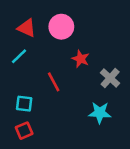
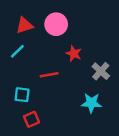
red triangle: (27, 28) -> (24, 25), turned -42
red line: (54, 82) -> (49, 75), turned -72
red square: (24, 131) -> (31, 119), moved

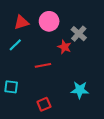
gray cross: (101, 71) -> (79, 34), moved
cyan square: (22, 95) -> (11, 87), moved
red square: (31, 119) -> (44, 104), moved

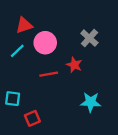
pink circle: (49, 21) -> (45, 43), moved
red star: (64, 47) -> (74, 65), moved
red square: (44, 104) -> (32, 118), moved

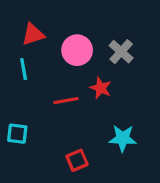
pink circle: (45, 43) -> (77, 50), moved
cyan line: (17, 51) -> (24, 69), turned -56
red square: (32, 118) -> (77, 160), moved

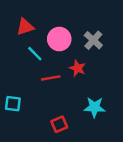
cyan line: (24, 69) -> (35, 54), moved, turned -35

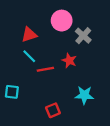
red triangle: (25, 27) -> (29, 35), moved
pink circle: (59, 39) -> (62, 21), moved
cyan line: (35, 54) -> (29, 56), moved

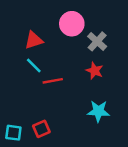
red star: (69, 61) -> (95, 71), moved
cyan square: (12, 92) -> (13, 133), moved
red square: (53, 110) -> (41, 129), moved

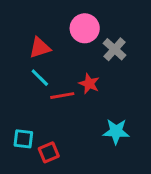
red star: (95, 71) -> (89, 84), moved
cyan square: (13, 133) -> (23, 139), moved

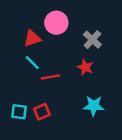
pink circle: (85, 28) -> (56, 23), moved
red star: (89, 84) -> (85, 67), moved
red square: (49, 152) -> (42, 112), moved

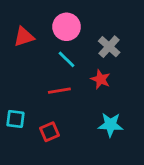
red triangle: (32, 38) -> (24, 37), moved
cyan line: (32, 62) -> (67, 59), moved
cyan square: (19, 112) -> (15, 119), moved

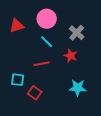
cyan square: (15, 119) -> (18, 80), moved
red square: (49, 132) -> (35, 93), turned -32

